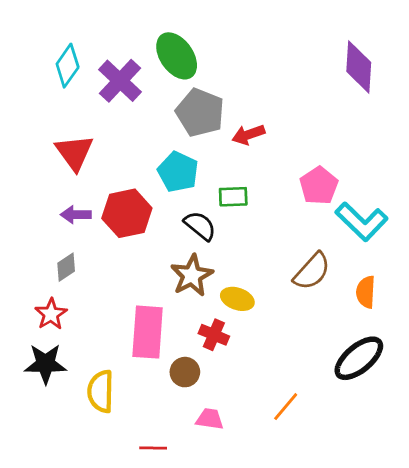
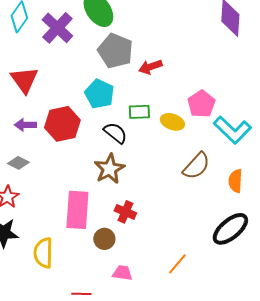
gray diamond: (66, 267) -> (18, 163), turned 60
yellow ellipse: (237, 299) -> (172, 122), moved

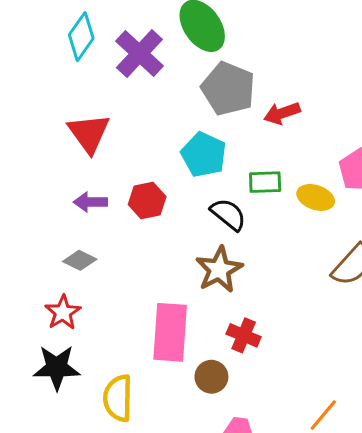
red hexagon: (62, 124) -> (147, 201), size x0.7

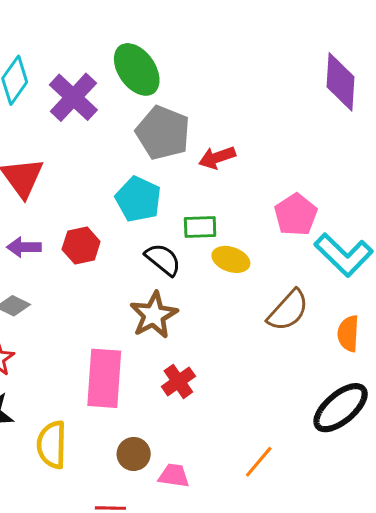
yellow ellipse: (316, 197) -> (231, 259), moved
red cross: (244, 335) -> (178, 381), turned 32
brown circle: (211, 377) -> (134, 454), moved

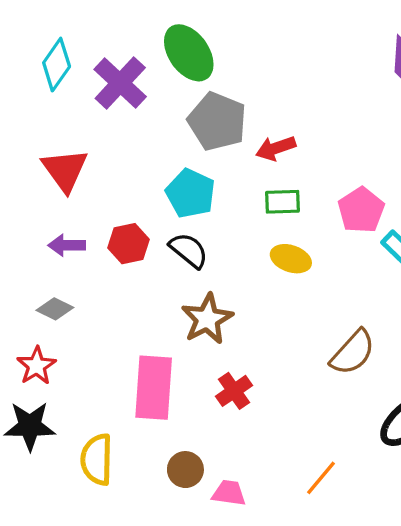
green rectangle: (200, 227) -> (282, 202), moved
black semicircle: (163, 259) -> (189, 250), moved
brown semicircle: (288, 310) -> (353, 352), moved

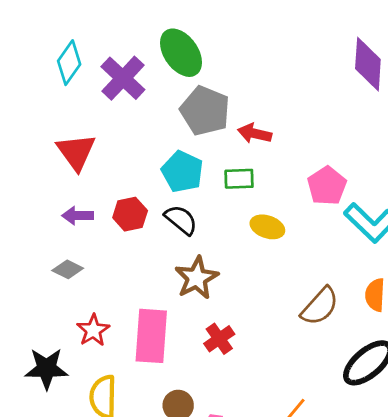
red arrow: (276, 148) -> (255, 133), turned 32
green rectangle: (282, 202) -> (239, 179), moved
red star: (36, 366) -> (93, 330), moved

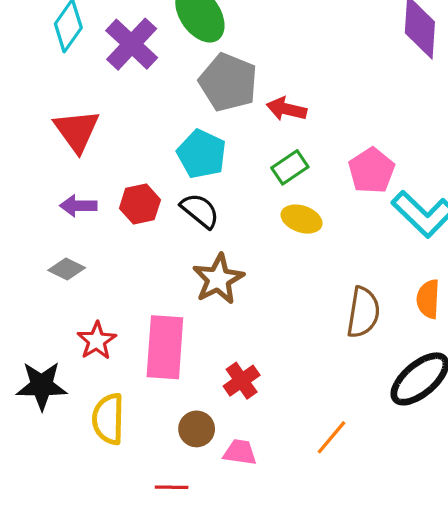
green rectangle: (239, 179) -> (290, 167), moved, turned -32
brown semicircle: (320, 306) -> (363, 312), turned -33
red cross: (219, 339) -> (242, 381), moved

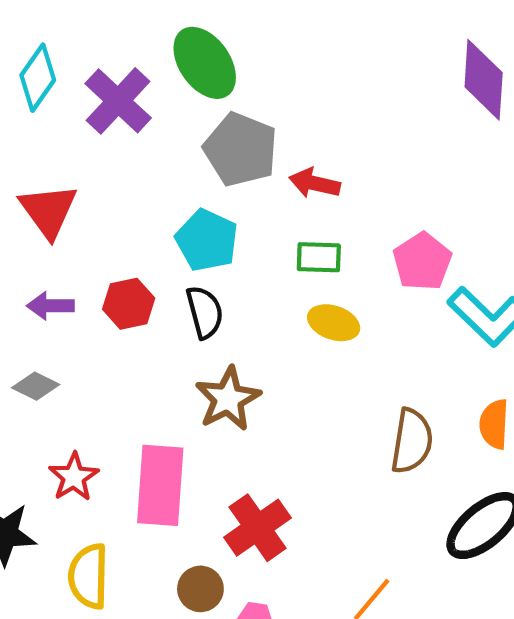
green rectangle: (290, 167) -> (319, 257), turned 36
black semicircle: (200, 211) -> (205, 312), turned 36
red cross: (242, 381) -> (258, 528), size x1.4

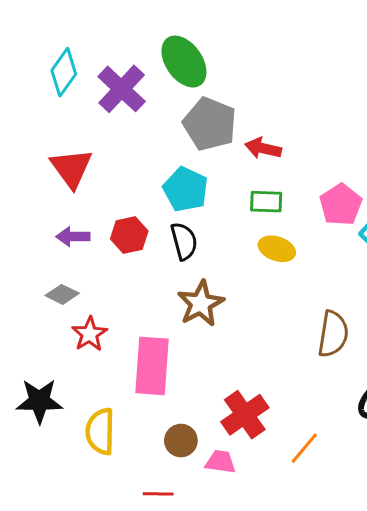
red star: (74, 477) -> (90, 334), moved
red cross: (258, 528) -> (245, 415), moved

